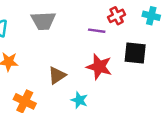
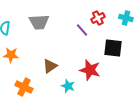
purple line: (97, 31) -> (82, 30), turned 40
red star: (99, 67) -> (90, 70), moved

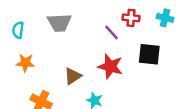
red cross: (98, 18) -> (131, 18), turned 32
red star: (90, 70) -> (110, 66), moved

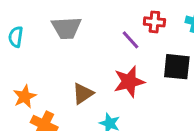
orange star: (25, 63) -> (25, 97), moved, turned -30
red star: (110, 66) -> (129, 82), turned -30

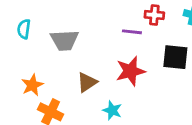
gray trapezoid: (66, 28) -> (65, 40), moved
purple line: (131, 40) -> (132, 32), turned -42

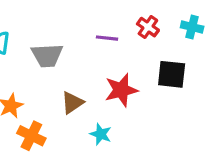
red cross: (154, 15) -> (148, 27), turned 30
purple line: (132, 32) -> (107, 38), moved

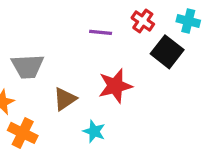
gray trapezoid: (47, 55) -> (28, 66), moved
black square: (172, 74) -> (167, 52), moved, turned 32

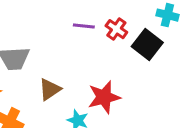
red cross: (143, 21) -> (116, 29), moved
red star: (115, 86) -> (104, 97), moved

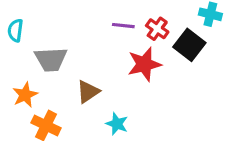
red star: (104, 97) -> (144, 64), moved

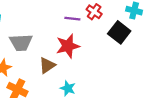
red cross: (157, 29) -> (94, 12), moved
red star: (144, 64) -> (68, 46), moved

